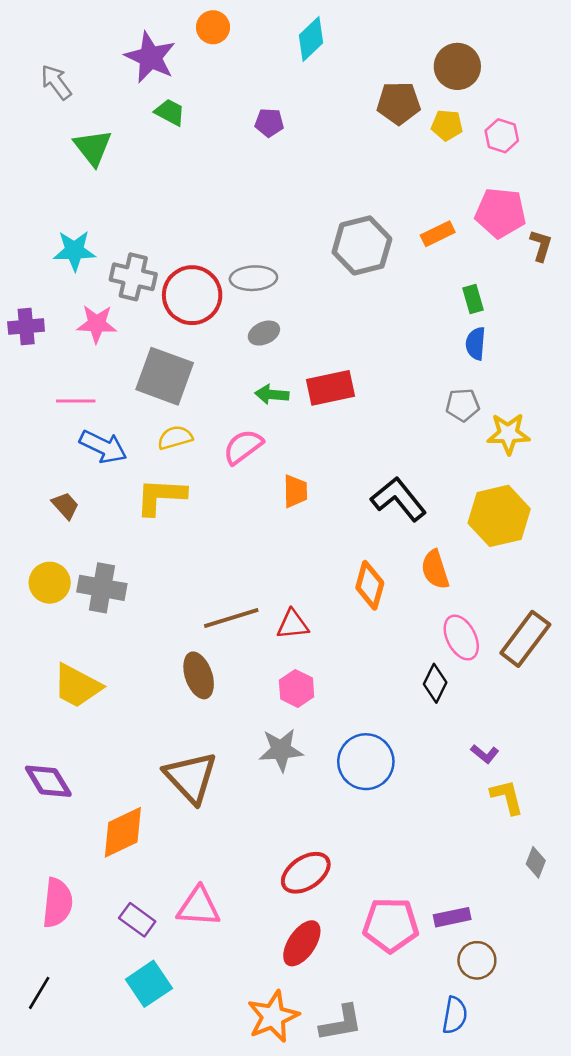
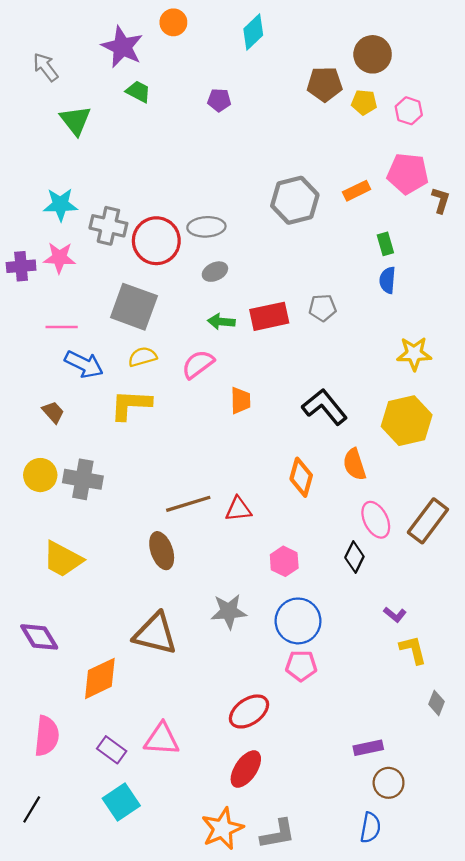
pink star: (97, 324) -> (59, 258), moved
gray pentagon: (463, 405) -> (323, 308), moved
pink hexagon: (297, 688) -> (284, 561), moved
brown triangle: (191, 777) -> (155, 634), turned -33
pink pentagon: (391, 925) -> (301, 666), moved, size x0.7

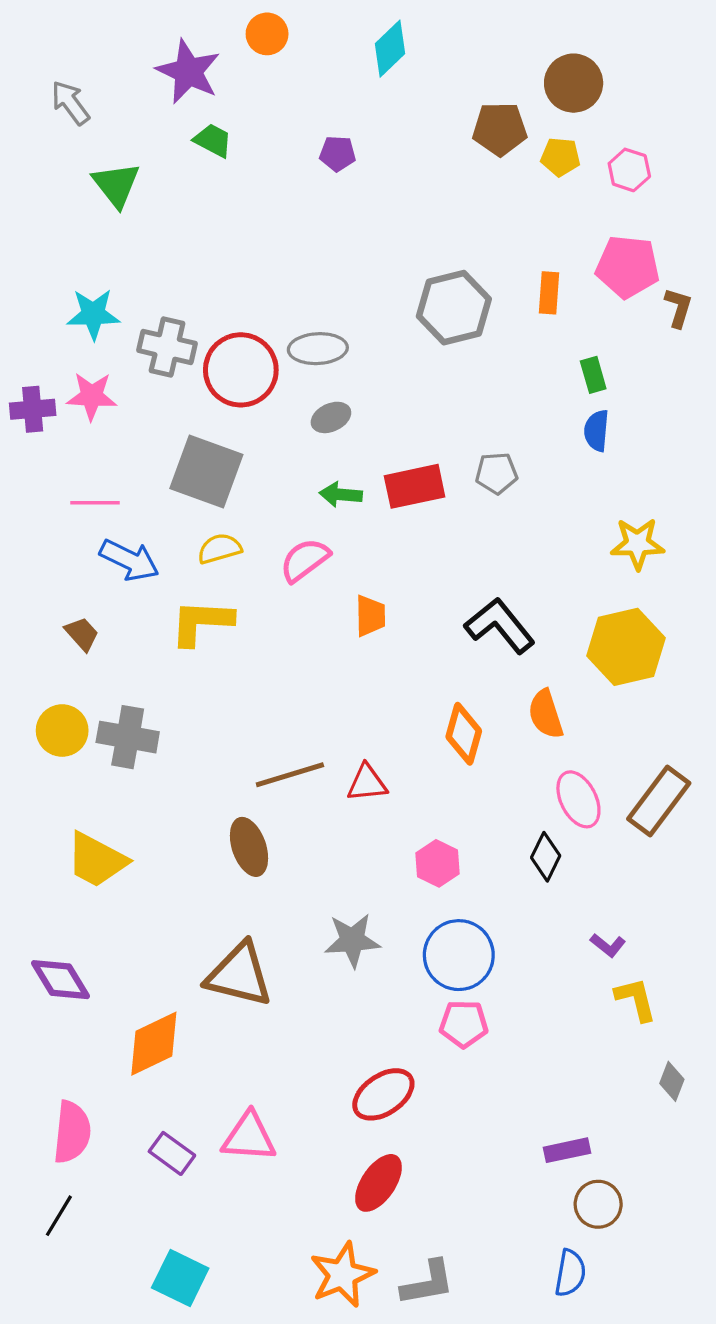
orange rectangle: (357, 191) -> (549, 293), turned -60
cyan square: (121, 802) -> (180, 1278), moved, turned -30
black line: (32, 809) -> (59, 1216), moved

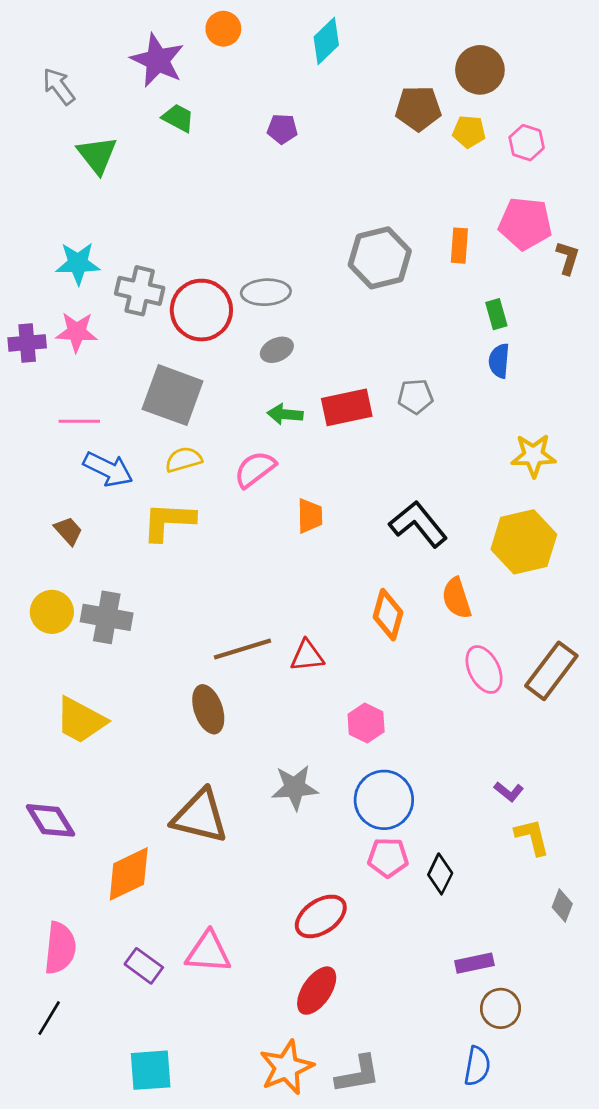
black diamond: (546, 857) -> (440, 874), moved
cyan square: (180, 1278) -> (151, 1070), turned -30

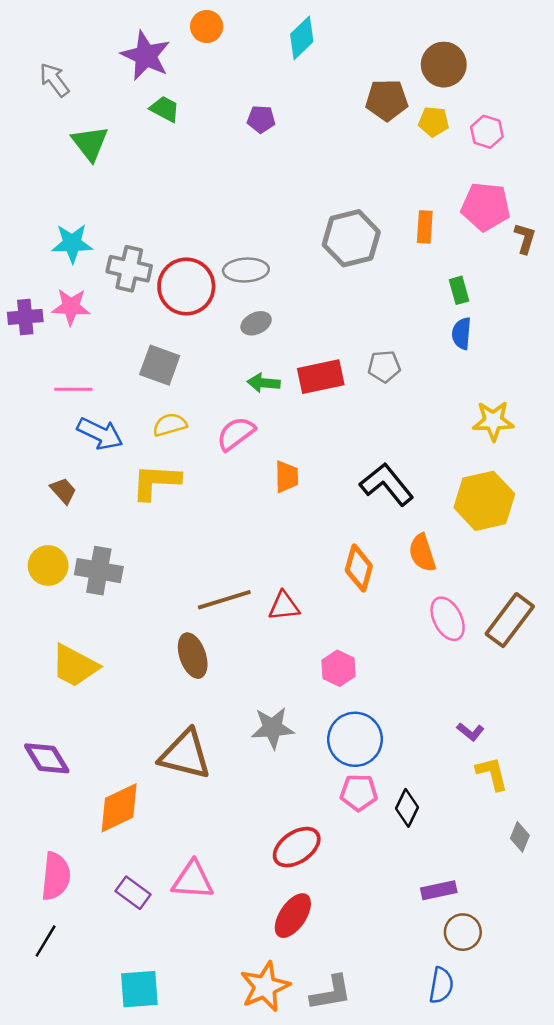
gray square: (173, 395) -> (160, 365), size x0.7

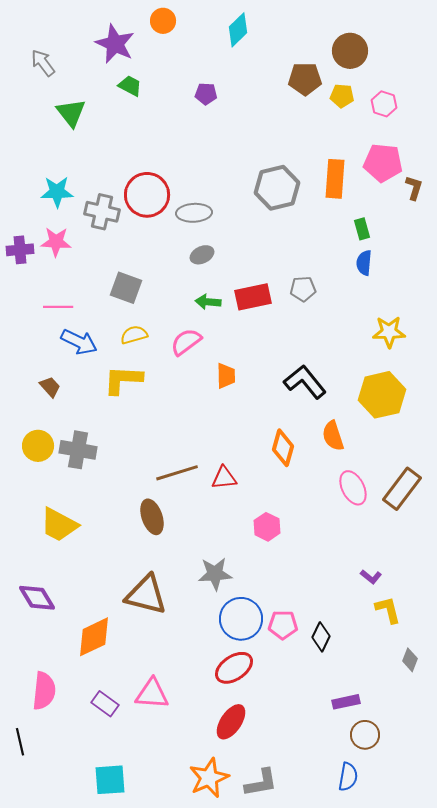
orange rectangle: (425, 227) -> (335, 179), size x1.5
red circle: (186, 287) -> (147, 195), moved
blue circle: (355, 739) -> (241, 619), moved
black line: (46, 941) -> (20, 742), moved, turned -44

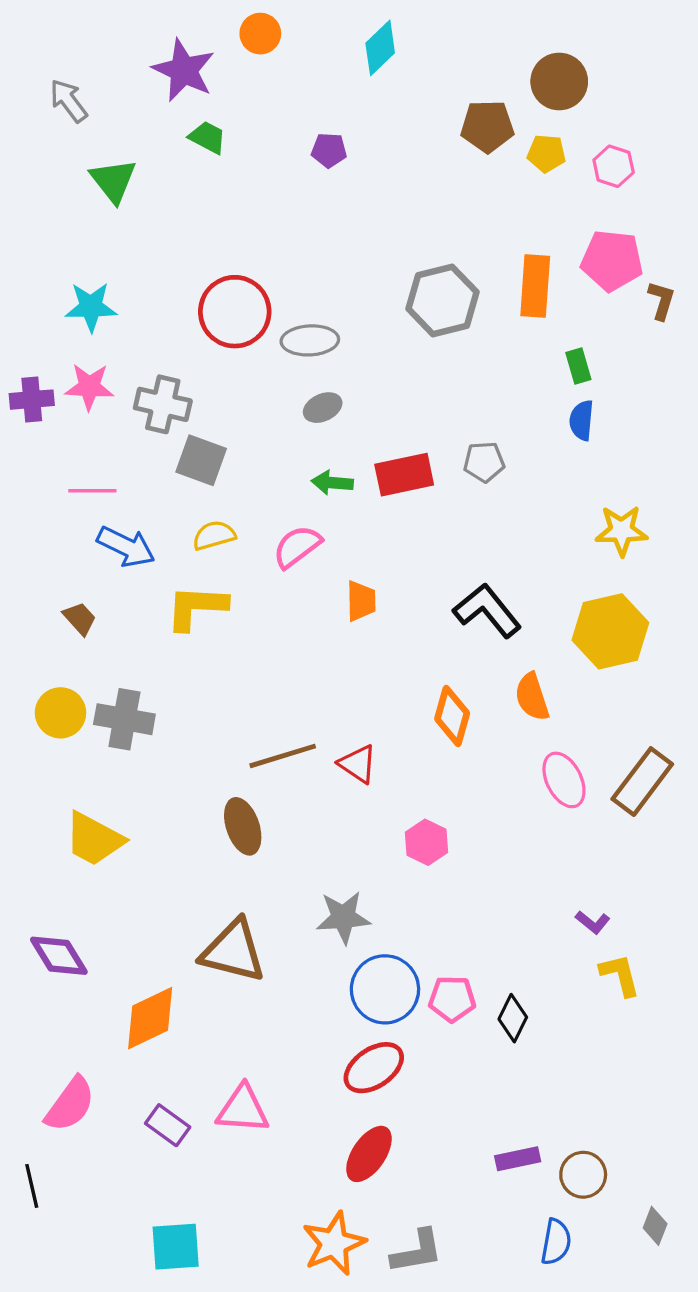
gray cross: (102, 212) -> (163, 404), moved
red triangle: (224, 478) -> (358, 764), turned 40
gray diamond: (410, 660) -> (655, 1226), moved
pink semicircle: (44, 691) -> (70, 1104), turned 30
purple rectangle: (346, 702) -> (518, 1159), moved

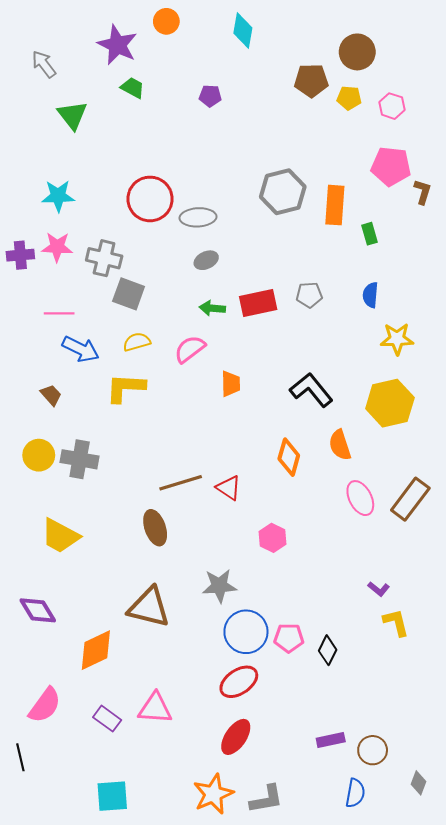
cyan diamond: (380, 48) -> (243, 31), turned -36
orange rectangle: (535, 286) -> (335, 205), moved
blue semicircle: (582, 420) -> (371, 295), moved

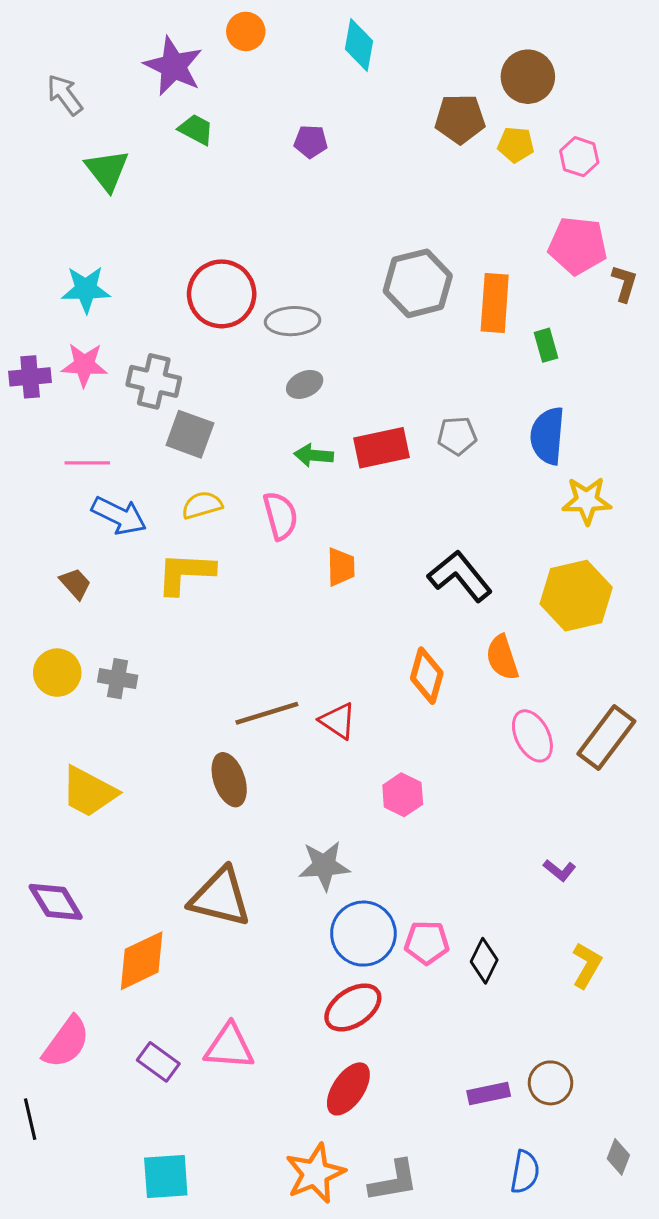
blue semicircle: (371, 295) -> (547, 436), size x1.5
pink semicircle: (190, 349) -> (280, 516), turned 112
gray cross: (80, 459) -> (118, 679), size x0.7
yellow L-shape: (396, 623) -> (587, 965), moved, turned 44
brown circle: (373, 750) -> (551, 1083), moved

